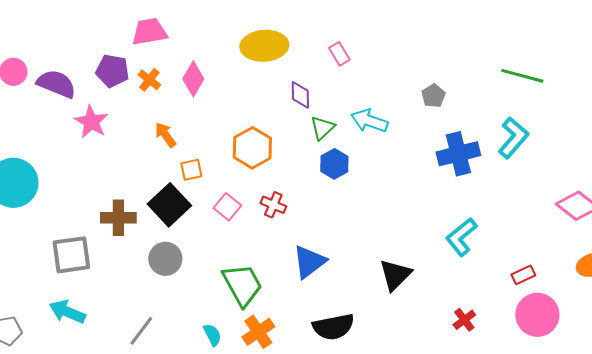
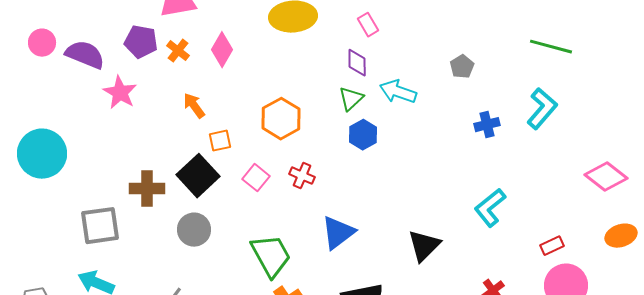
purple diamond: (300, 95) -> (357, 63), moved
blue cross: (458, 154) -> (487, 125), size x0.6

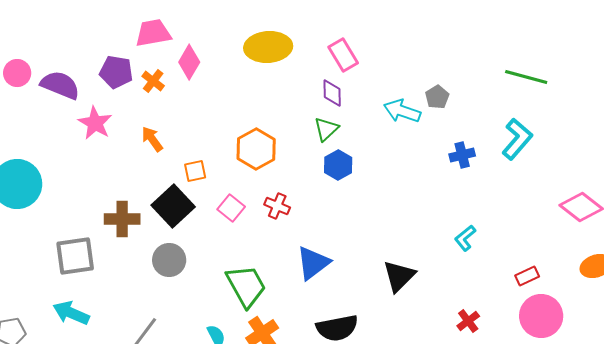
pink rectangle: (368, 25) -> (343, 55), size x1.4
pink diamond: (222, 50) -> (189, 62), moved
cyan arrow: (398, 92) -> (402, 111), moved
orange arrow: (194, 106) -> (152, 139), moved
cyan L-shape: (490, 208) -> (465, 238), size x0.7

